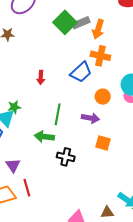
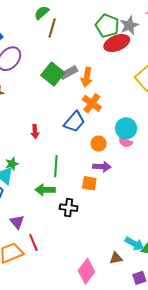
orange cross: (100, 56) -> (92, 103), turned 30
purple arrow: (90, 118) -> (102, 167), moved
orange square: (103, 143) -> (89, 183), moved

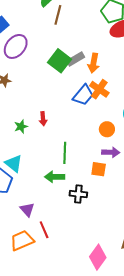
blue trapezoid: (74, 122) -> (83, 95), moved
green star: (12, 164) -> (21, 127), moved

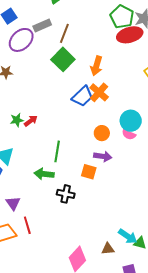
brown line: (58, 15) -> (64, 33), moved
gray rectangle: (76, 59) -> (42, 25), moved
red arrow: (43, 119) -> (31, 121), moved, turned -128

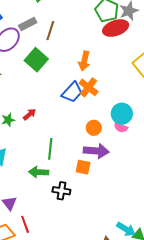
green square: (63, 59) -> (36, 60), moved
red arrow: (31, 121) -> (30, 114), moved
purple arrow: (103, 156) -> (96, 151), size x1.4

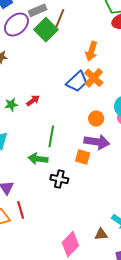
green square: (36, 60) -> (46, 30), moved

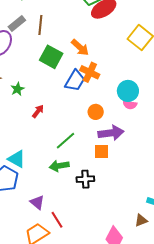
green square: (46, 30) -> (51, 57), moved
orange arrow: (91, 51) -> (80, 47), turned -48
green star: (11, 105) -> (17, 89), moved
orange circle: (96, 119) -> (96, 112), moved
green line: (51, 136) -> (66, 141), turned 55

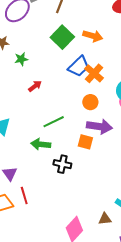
orange arrow: (80, 47) -> (93, 36), turned -42
orange cross: (90, 72) -> (94, 73), moved

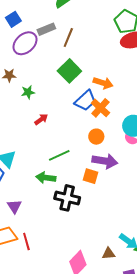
orange arrow: (93, 36) -> (103, 83), moved
black cross: (62, 164) -> (67, 198), size x1.4
red line: (24, 196) -> (26, 242), moved

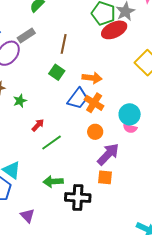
brown line: (68, 37) -> (64, 44), moved
green square: (69, 71) -> (57, 72), size x0.7
green line: (59, 155) -> (52, 143), moved
purple arrow: (105, 161) -> (108, 154), turned -45
orange square: (91, 176) -> (105, 177), moved

